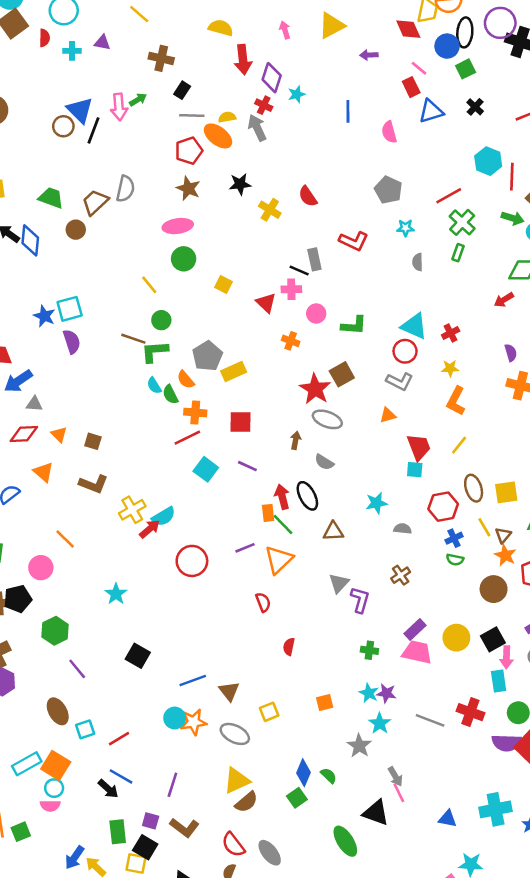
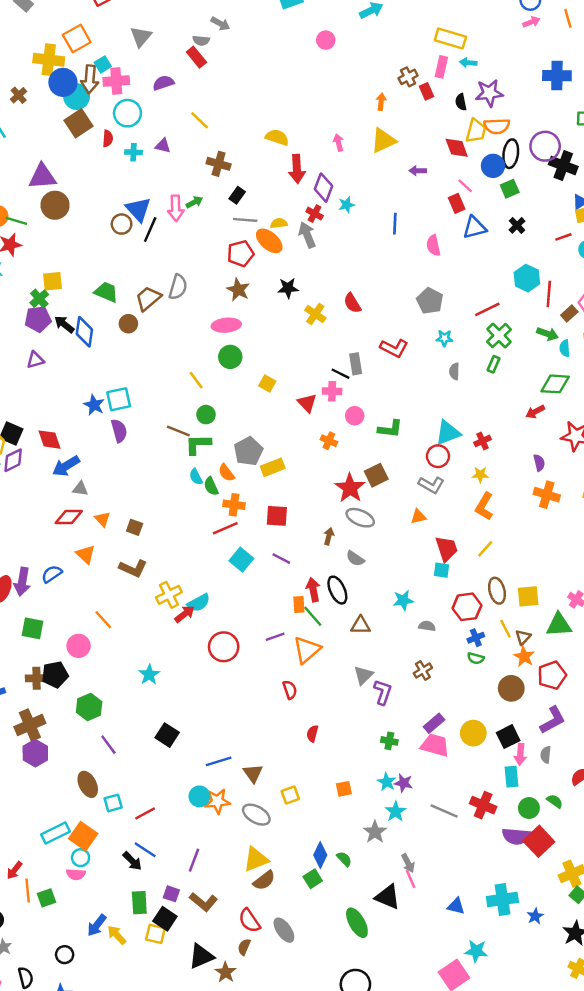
cyan triangle: (414, 326) -> (448, 433), turned -48

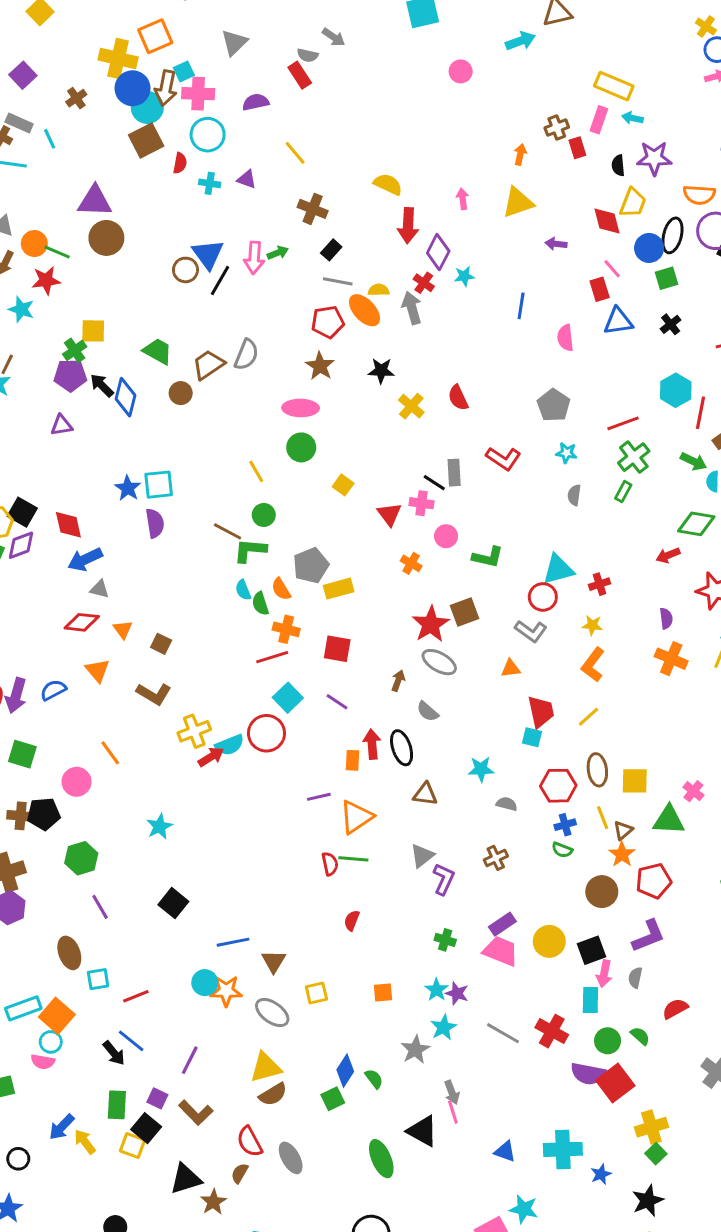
orange semicircle: (497, 126) -> (699, 195), moved
green line: (313, 616) -> (353, 859), moved, turned -50
red circle: (224, 647) -> (266, 733), moved

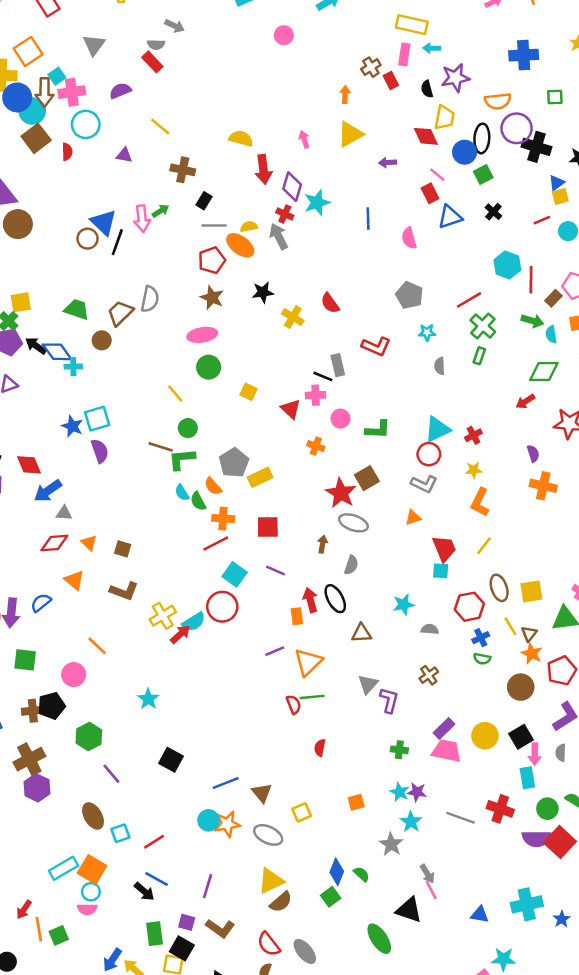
cyan cross: (210, 183) -> (73, 367), moved
cyan star: (464, 276) -> (317, 203), size x1.5
blue diamond: (126, 397) -> (57, 352), turned -40
gray semicircle: (428, 711) -> (351, 565), turned -102

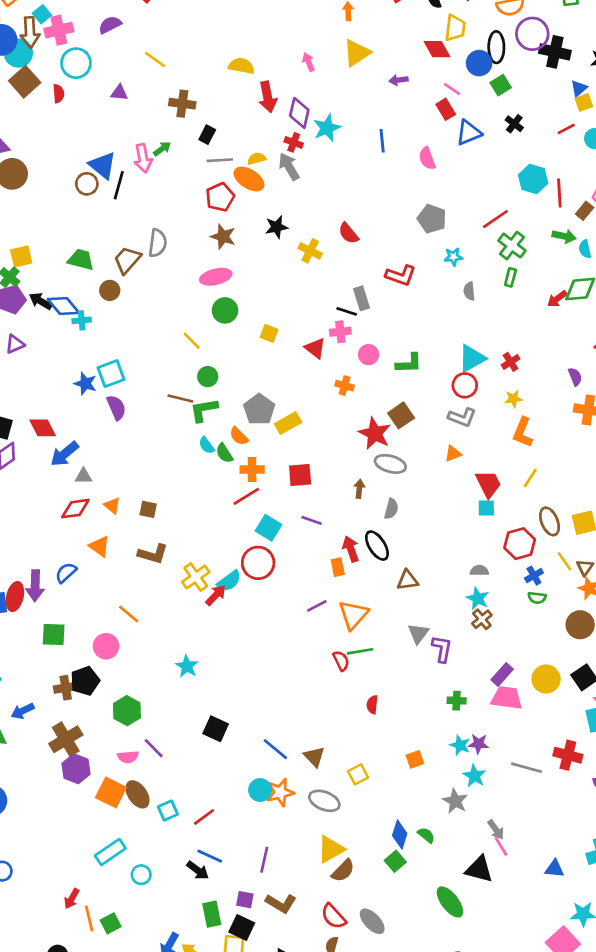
red arrow: (525, 401) -> (557, 299), moved
cyan star: (404, 605) -> (478, 598), moved, turned -30
blue line: (226, 783) -> (275, 749), turned 65
orange square: (92, 869) -> (111, 793), moved
pink semicircle: (87, 909) -> (128, 757), moved

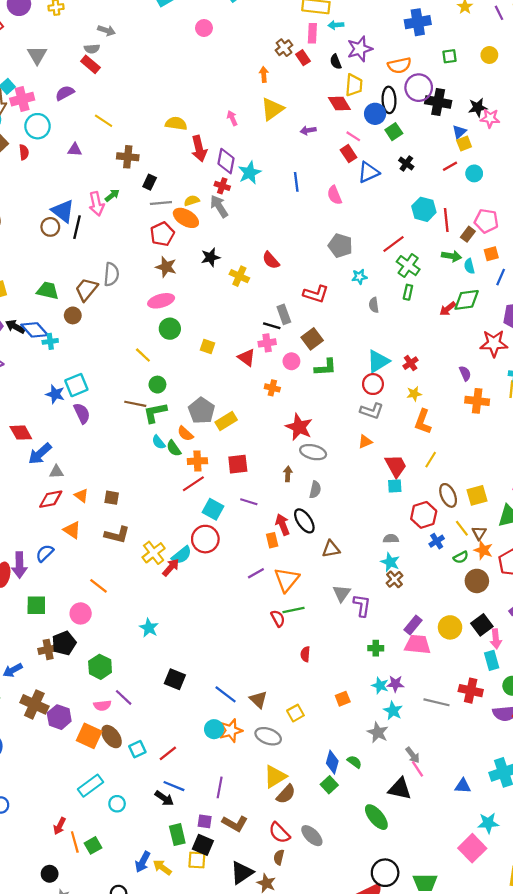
brown square: (401, 415) -> (312, 339), moved
green semicircle: (537, 598) -> (461, 557), moved, turned -32
brown cross: (66, 739) -> (34, 704), moved, turned -32

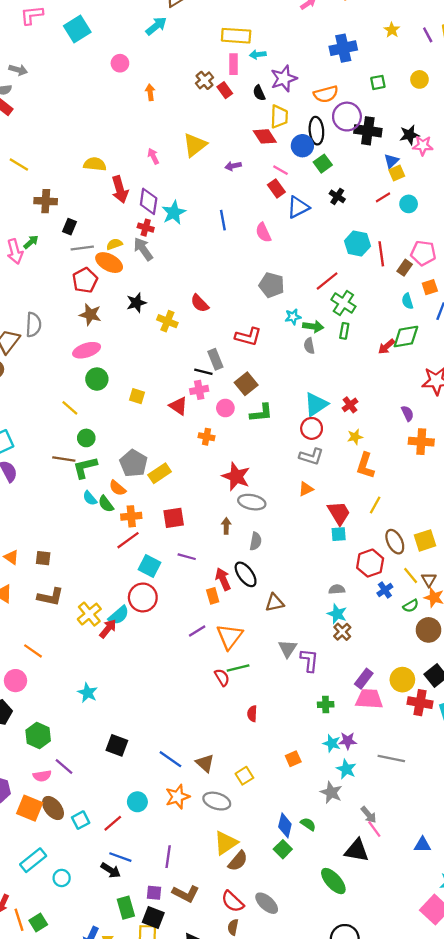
orange arrow: (264, 74) -> (150, 92), moved
green arrow: (452, 256) -> (313, 326), moved
red cross: (471, 691) -> (420, 703), moved
cyan circle: (214, 729) -> (137, 802), moved

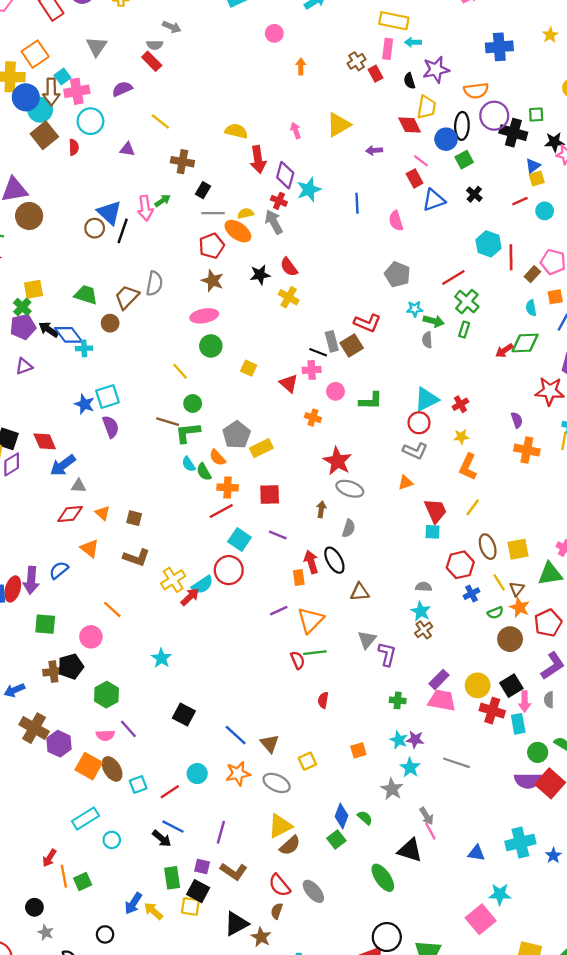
green square: (378, 82) -> (536, 115), moved
red semicircle: (200, 303) -> (289, 267), moved
brown square: (246, 384) -> (352, 346), moved

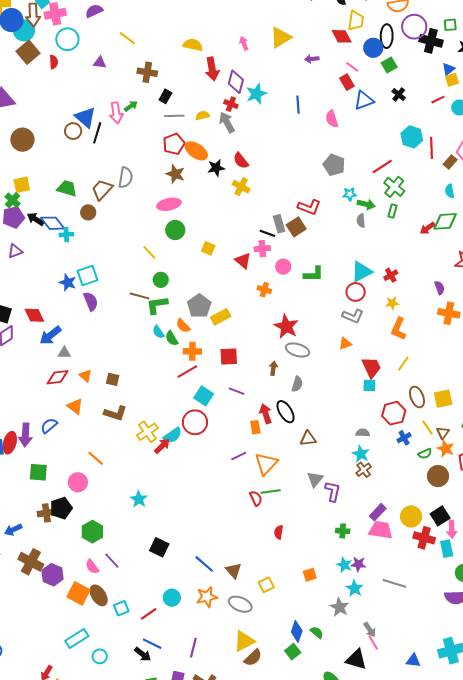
brown circle: (29, 216) -> (22, 140), moved
orange ellipse: (238, 231) -> (196, 151), moved
pink semicircle: (105, 735) -> (92, 567), turned 56

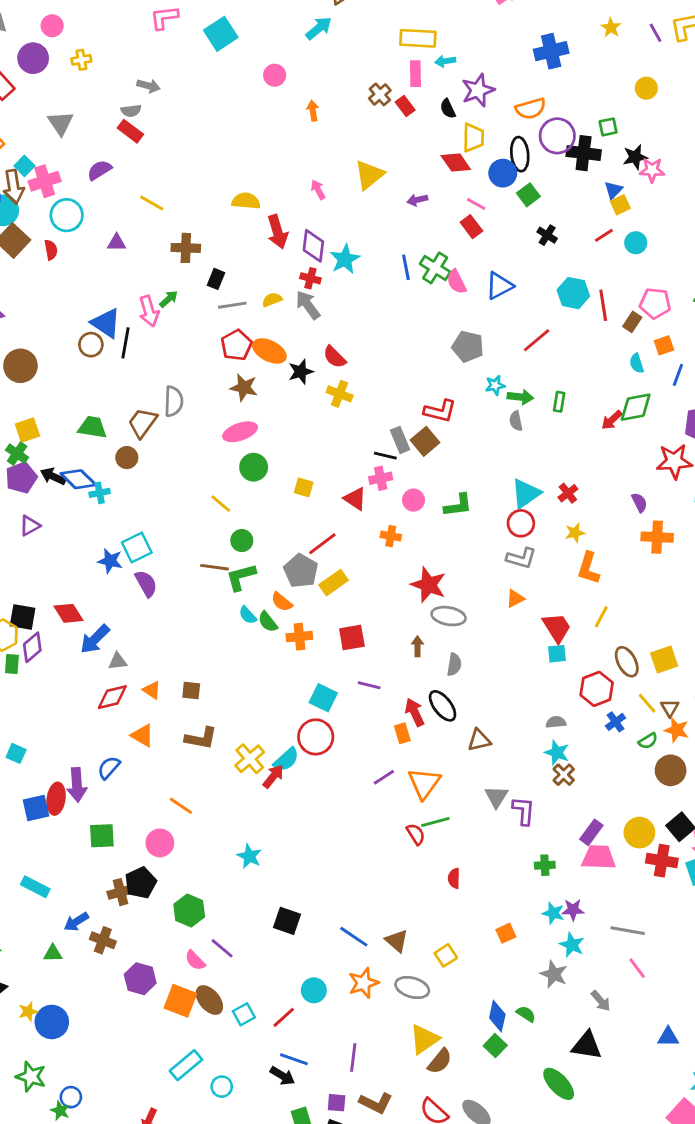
blue triangle: (364, 100) -> (499, 286), moved
green cross: (394, 187) -> (435, 268), moved
red line: (187, 372) -> (322, 544), moved
brown cross: (31, 562) -> (103, 940), moved, size x0.7
pink line: (373, 643) -> (637, 968), moved

